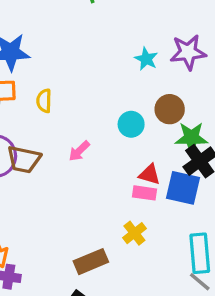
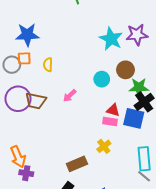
cyan star: (146, 59) -> (111, 39), size x1.6

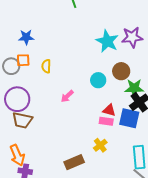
blue star: (27, 35) -> (26, 37), size x0.7
brown trapezoid: (36, 101) -> (22, 120), moved

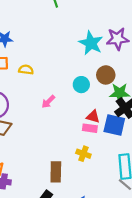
yellow semicircle: (46, 66) -> (26, 70), turned 96
yellow cross: (100, 145) -> (83, 154), turned -32
brown rectangle: (74, 162) -> (56, 172), turned -66

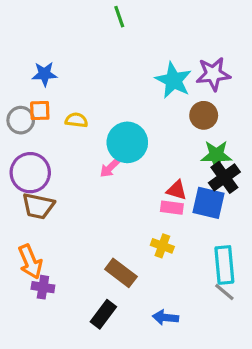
brown circle: (106, 75) -> (204, 115), moved
cyan circle: (81, 85) -> (127, 142), moved, size x1.6
brown rectangle: (56, 172) -> (121, 273), turned -54

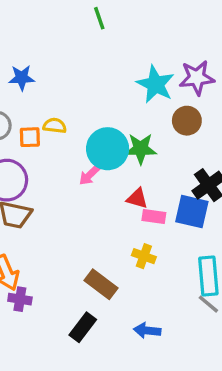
orange square: (40, 111) -> (30, 137), moved
green star: (216, 155) -> (141, 149), moved
red triangle: (177, 190) -> (137, 198), moved

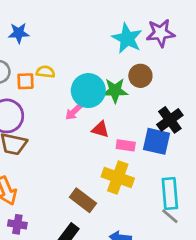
brown circle: (187, 121) -> (140, 76), moved
red triangle: (137, 198) -> (100, 129), moved
yellow cross: (144, 256) -> (118, 177), size x1.6
purple cross: (20, 299) -> (17, 224), moved

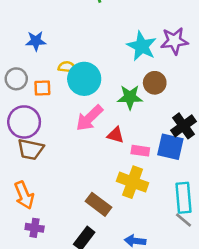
yellow semicircle: (45, 72) -> (67, 67), moved
cyan circle: (88, 91) -> (84, 79), moved
pink arrow: (74, 112) -> (89, 118), size x1.6

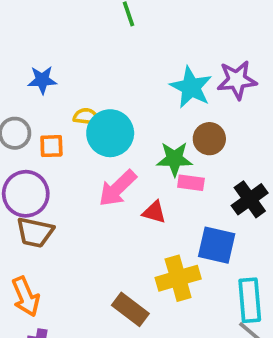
blue square: (170, 147) -> (217, 245), moved
pink rectangle: (140, 151) -> (191, 183), moved
yellow cross: (133, 182) -> (178, 278), turned -36

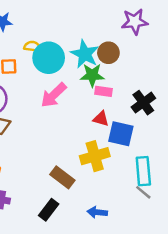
cyan star: (191, 87) -> (85, 54), moved
brown circle: (209, 139) -> (108, 53), moved
red triangle: (154, 212) -> (101, 119), moved

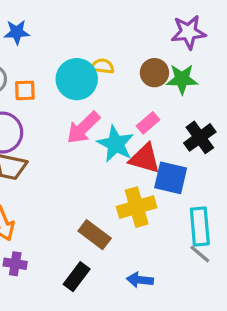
yellow semicircle: (32, 47) -> (103, 66), moved
cyan star: (85, 54) -> (116, 144), moved
green star: (92, 75) -> (182, 79), moved
pink rectangle: (103, 91) -> (148, 123), turned -49
red triangle: (101, 119) -> (145, 158), size x1.5

